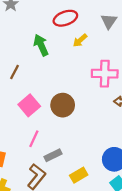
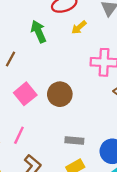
pink line: (34, 139) -> (19, 135), moved
gray rectangle: (53, 155) -> (74, 141), moved, turned 30

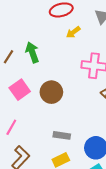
green arrow: (39, 32) -> (32, 52), moved

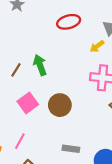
yellow arrow: (73, 32) -> (97, 46), moved

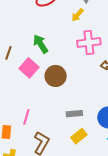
green arrow: (40, 65) -> (41, 44), moved
pink square: (28, 103) -> (29, 68), moved

